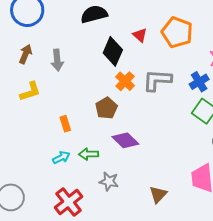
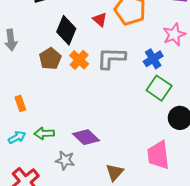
red triangle: (140, 35) -> (100, 20), moved
brown pentagon: (106, 108) -> (50, 59), moved
purple diamond: (125, 140) -> (86, 137), moved

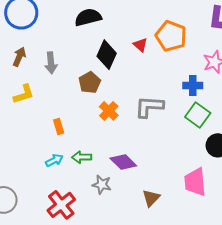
gray L-shape: (111, 58) -> (149, 107), moved
blue cross: (153, 59) -> (193, 86), turned 30
orange cross: (79, 60) -> (109, 111), moved

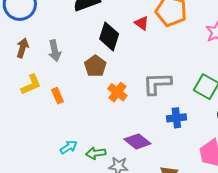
blue cross: (193, 86) -> (176, 118), moved
orange rectangle: (59, 127) -> (57, 96), moved
green arrow: (82, 157) -> (96, 153), moved

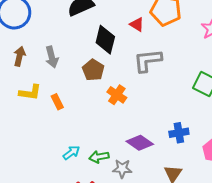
gray L-shape: (157, 84) -> (148, 61), moved
yellow L-shape: (31, 85) -> (30, 92), turned 35
blue cross: (176, 118) -> (179, 133), moved

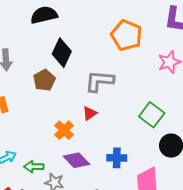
red triangle: (137, 24) -> (90, 113), moved, turned 42
orange cross: (117, 95) -> (64, 130), moved

